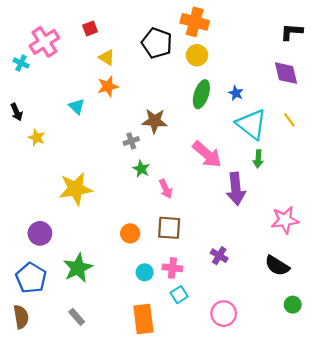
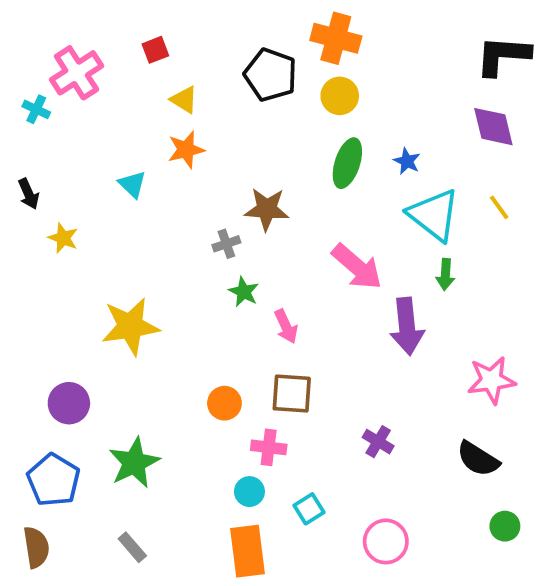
black L-shape: (292, 32) -> (503, 56), size x1.4
pink cross: (172, 268) -> (269, 447), moved
cyan circle: (145, 272) -> (249, 492), moved

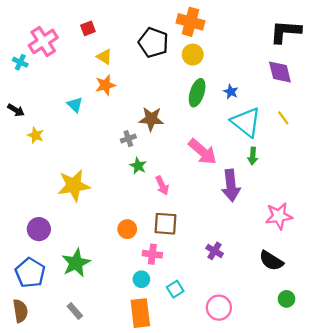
black arrow: (29, 194) -> (16, 110), turned -35

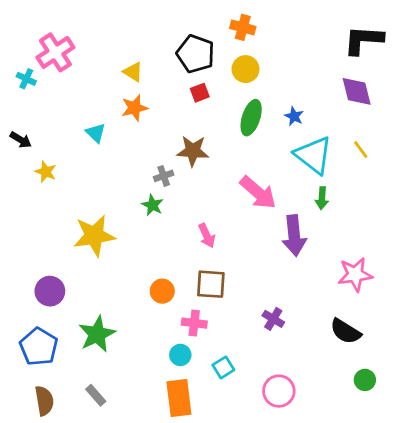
orange cross: (191, 22) -> (243, 27), size x0.7
red square: (88, 28) -> (200, 93), moved
green star: (138, 166) -> (153, 205), moved
brown semicircle: (20, 311) -> (44, 401), moved

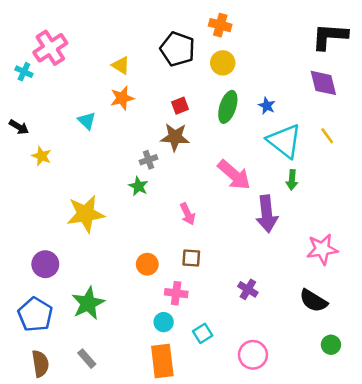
red square: (200, 93) -> (180, 106), moved
brown square: (211, 284) -> (191, 258), size x0.7

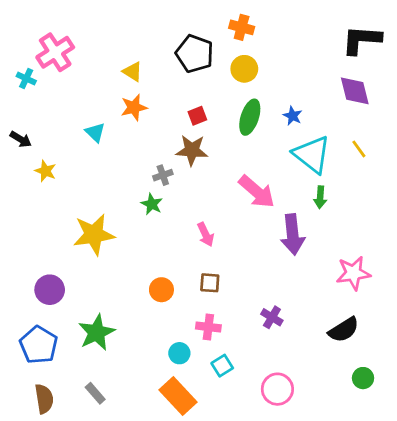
pink cross: (176, 293) -> (208, 327), moved
black semicircle: (313, 301) -> (344, 330), turned -64
orange rectangle: (162, 361) -> (178, 396), turned -36

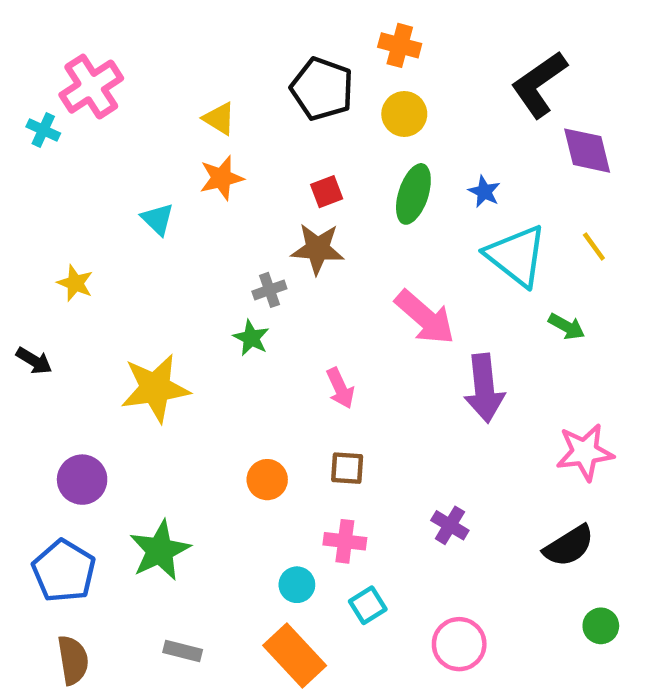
black L-shape: (362, 40) -> (539, 84), moved, turned -39
black arrow: (21, 139) -> (34, 361), moved
green arrow: (320, 197) -> (567, 326), moved, turned -65
gray rectangle: (95, 393) -> (183, 651), moved, turned -35

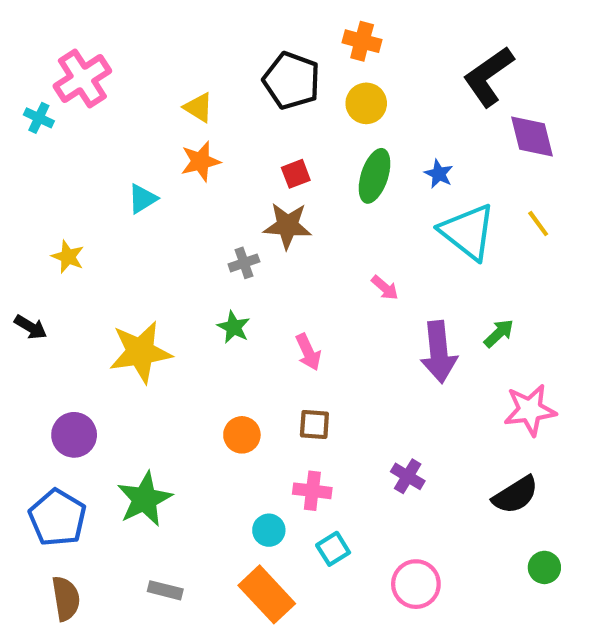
cyan triangle: (158, 219) -> (142, 199), turned 44
pink arrow: (425, 317) -> (385, 288), size x0.5
green arrow: (567, 326) -> (499, 333), moved, turned -72
green star: (251, 338) -> (234, 327), moved

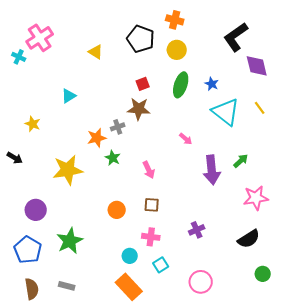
orange star: (200, 161) -> (97, 138), moved
purple cross: (408, 476) -> (197, 230), turned 35
gray rectangle: (165, 590) -> (67, 286), moved

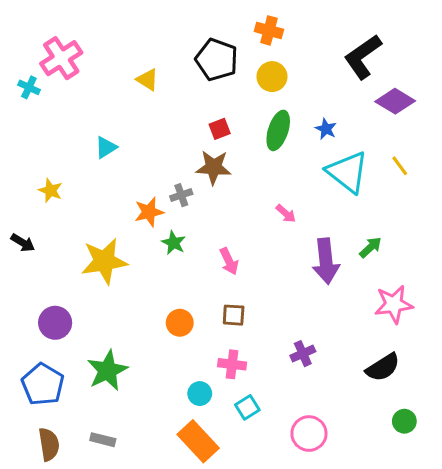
purple diamond: (257, 66) -> (395, 101), turned -45

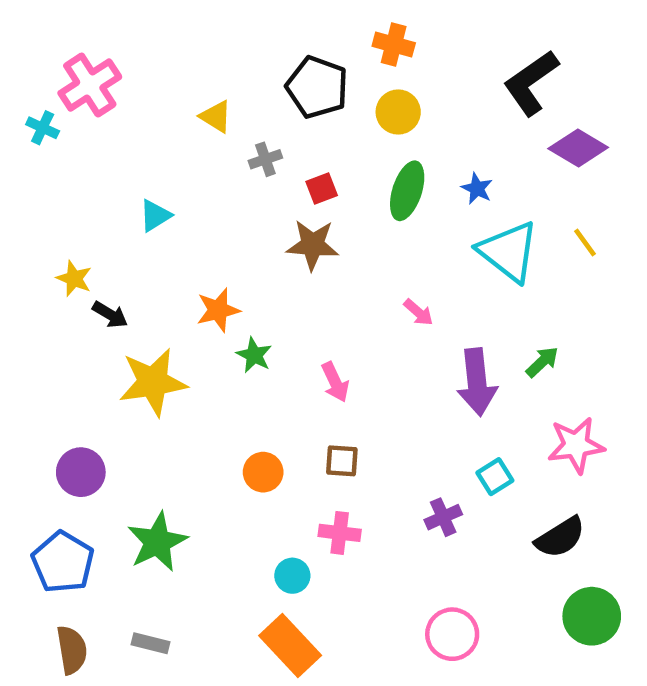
gray cross: (181, 195) -> (265, 159), moved
black arrow: (23, 243) -> (110, 315), moved
cyan square: (247, 407) -> (495, 477), moved
green circle: (404, 421) -> (592, 616), size x1.6

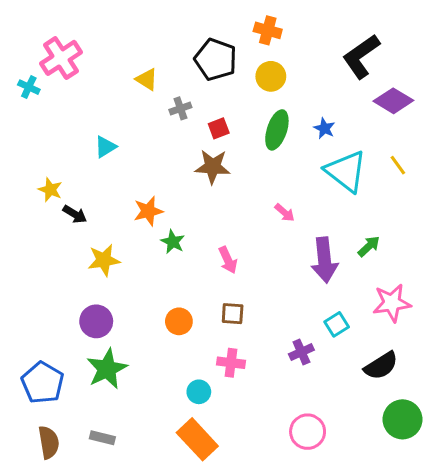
yellow star: (153, 382) -> (104, 260), size x0.7
purple circle: (81, 472) -> (96, 321), moved

